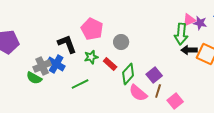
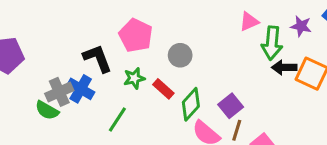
pink triangle: (189, 20) -> (249, 22), moved
green line: (80, 84) -> (117, 120), turned -30

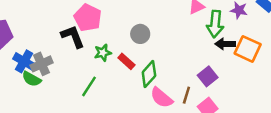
pink pentagon: (136, 35) -> (88, 18), moved
blue cross: (81, 89) -> (24, 61), moved
purple square: (231, 106) -> (208, 76), moved

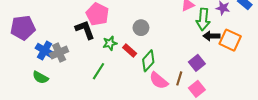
green semicircle: (32, 79) -> (40, 77), moved

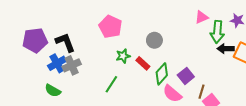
black L-shape: (85, 30) -> (65, 42), moved
blue cross: (45, 50) -> (57, 63), turned 30
purple square: (197, 63) -> (186, 76), moved
brown line: (179, 78) -> (202, 92), moved

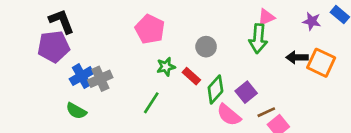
green arrow: (217, 32) -> (258, 39), moved
black L-shape: (65, 42) -> (62, 21), moved
brown line: (202, 92) -> (266, 112), turned 48

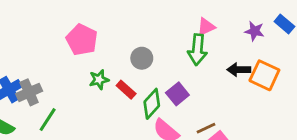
purple square: (246, 92) -> (177, 94), moved
green line: (151, 103) -> (48, 120), moved

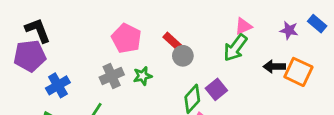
green arrow: (197, 50) -> (235, 48), turned 32
red rectangle: (126, 90) -> (172, 41), moved
gray cross: (29, 92) -> (112, 76), moved

